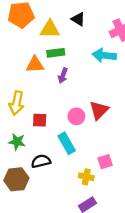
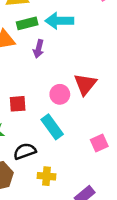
cyan arrow: (104, 55) -> (59, 21), moved
yellow cross: (86, 177) -> (46, 176), moved

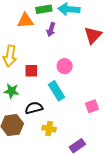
red triangle: (85, 84) -> (93, 35), moved

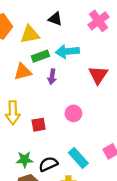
green star: (12, 91) -> (25, 160), moved
cyan rectangle: (57, 91) -> (78, 158), moved

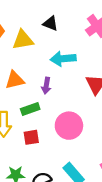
green rectangle: (40, 56) -> (30, 109), moved
pink circle: (73, 113) -> (69, 126), size x1.5

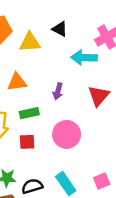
cyan arrow: (63, 59) -> (84, 58), moved
purple arrow: (46, 86) -> (58, 91), moved

